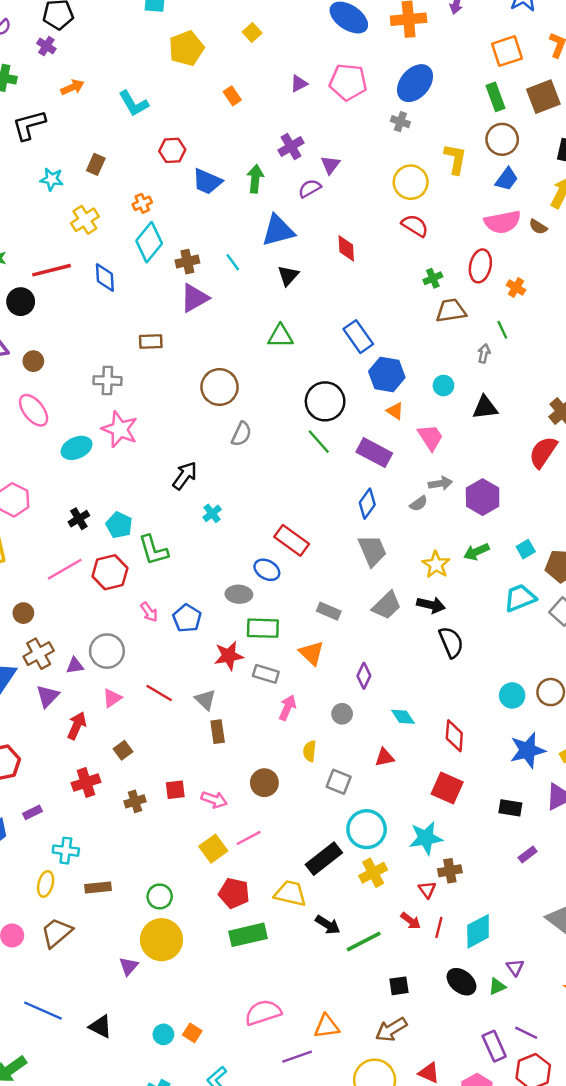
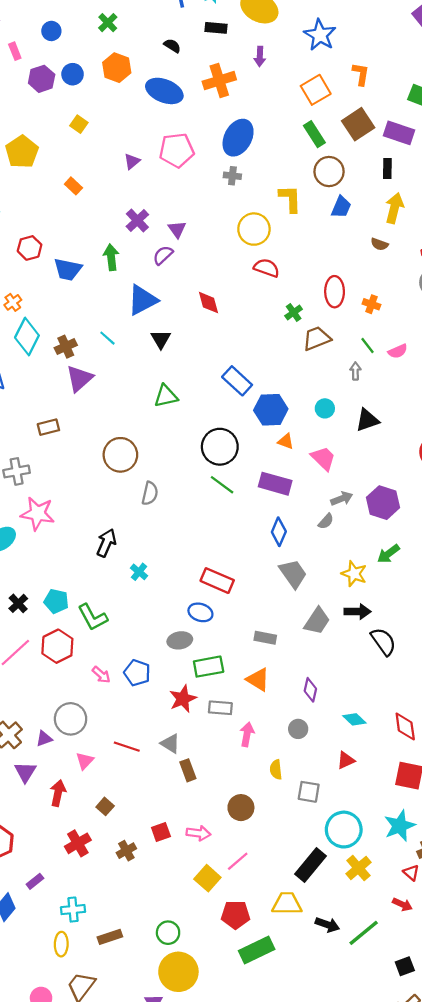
pink semicircle: (502, 222) -> (398, 351), moved, size x0.6

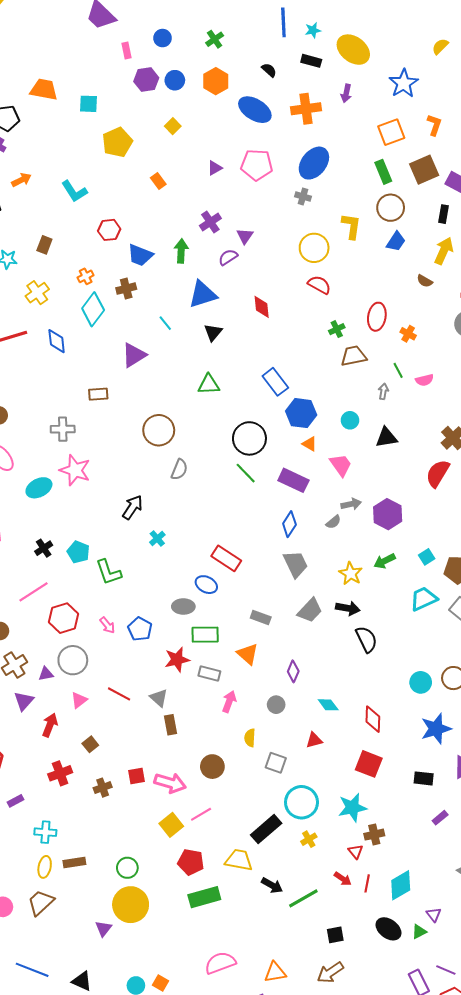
brown cross: (66, 347) -> (126, 289), moved
red hexagon: (57, 646) -> (64, 618), moved
pink arrow: (198, 833) -> (170, 783), size x1.4
yellow cross: (358, 868) -> (309, 839), size x0.7
yellow ellipse: (61, 944) -> (45, 867), moved

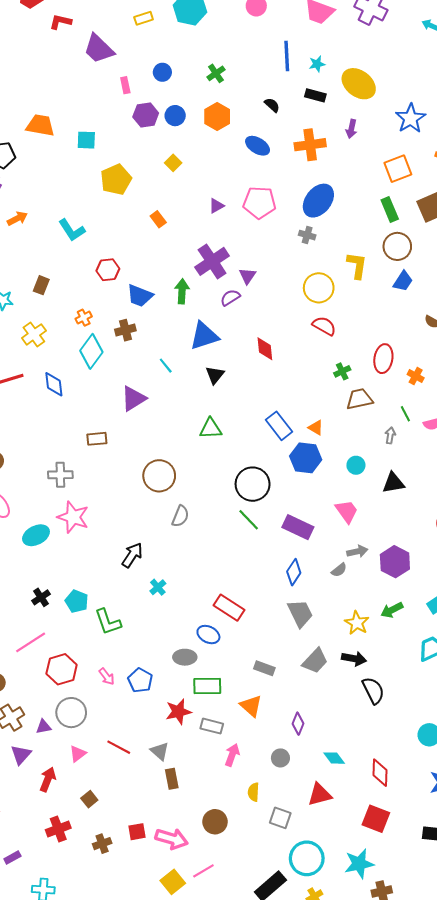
blue ellipse: (255, 110) -> (258, 146), size x0.7
purple cross: (210, 222) -> (212, 261), size x1.5
orange triangle: (310, 444) -> (316, 428), moved
red triangle: (314, 740) -> (320, 795), size x1.4

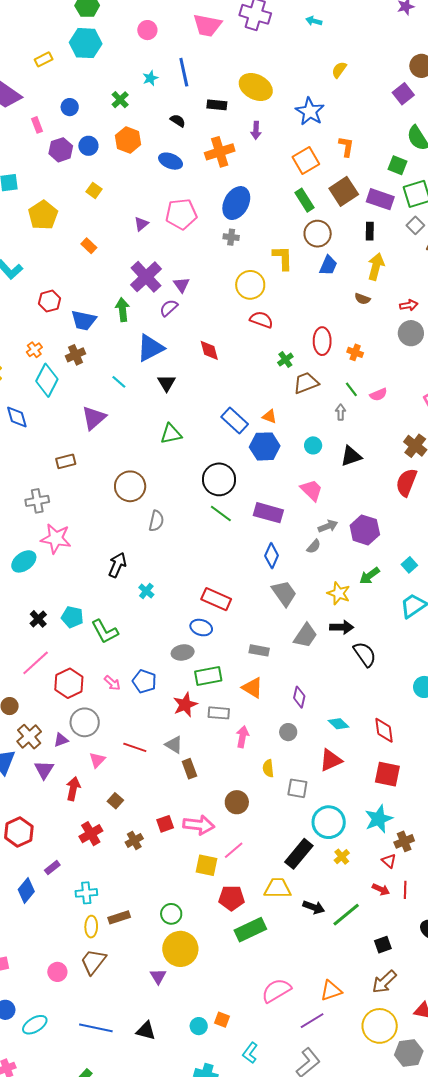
cyan star: (317, 64) -> (150, 78), moved
yellow square: (173, 882) -> (207, 865), turned -30

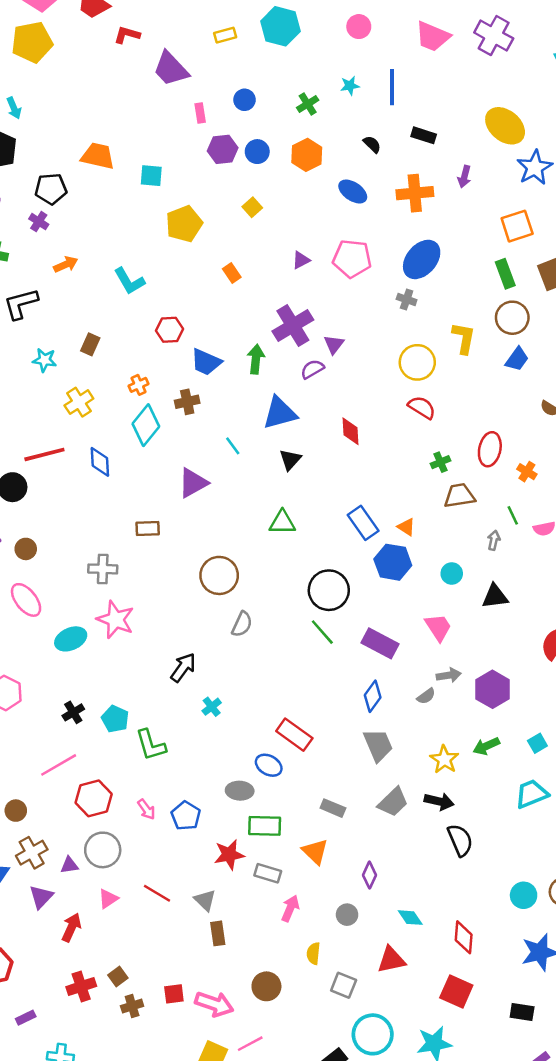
yellow ellipse: (256, 87) -> (505, 126), moved
brown square: (115, 801) -> (118, 976), moved

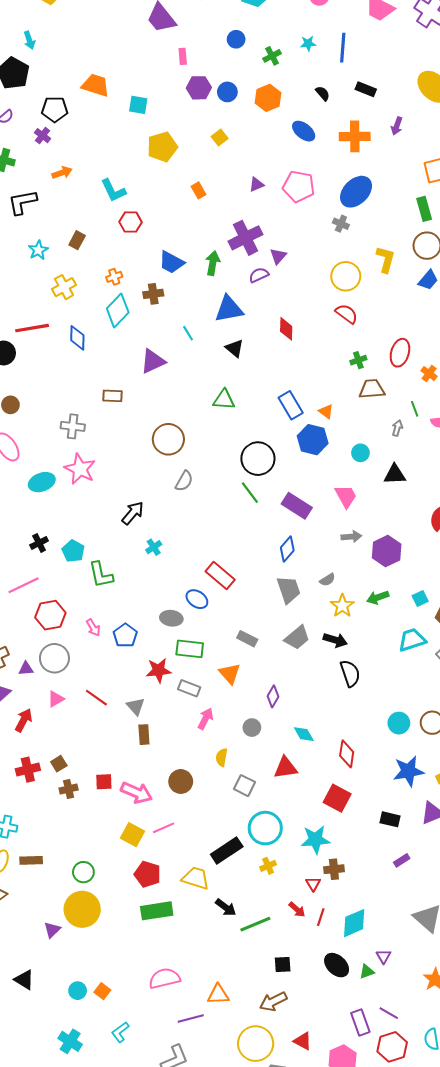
blue circle: (245, 100) -> (236, 39), moved
red hexagon: (170, 330) -> (131, 222), moved
cyan star: (44, 360) -> (38, 250), turned 30
black triangle: (290, 460) -> (235, 348), turned -36
gray semicircle: (426, 696) -> (327, 580), moved

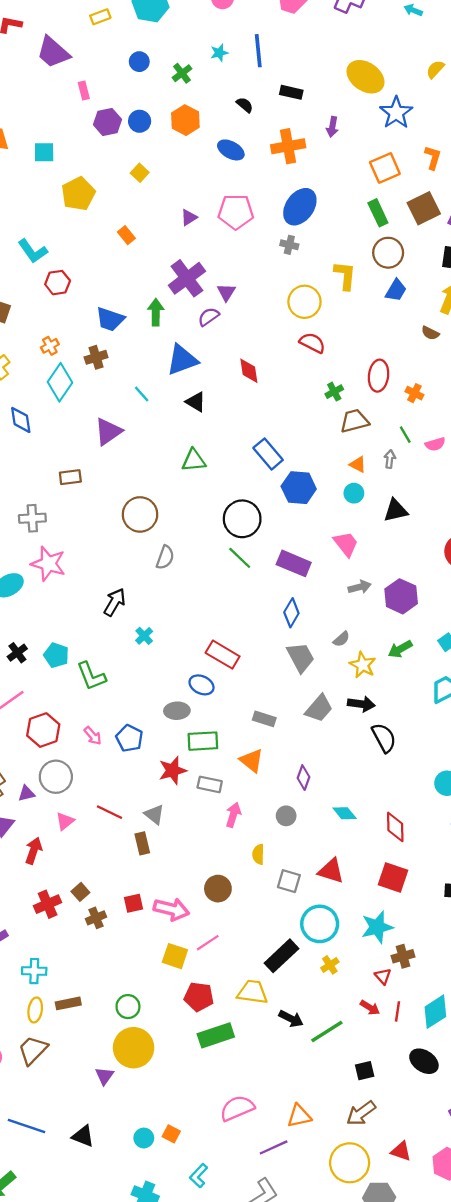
orange triangle: (326, 411) -> (358, 464), moved
brown rectangle: (144, 735) -> (142, 843), moved
red triangle: (285, 768) -> (331, 871), moved, turned 35

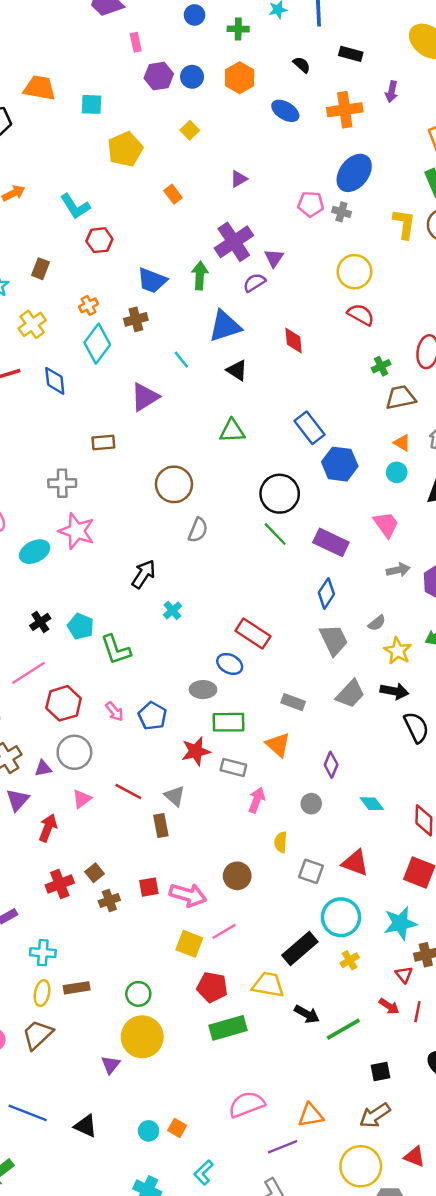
green cross: (182, 73) -> (238, 29), turned 36
pink pentagon: (236, 212) -> (311, 204), moved, size x0.7
yellow L-shape: (345, 276) -> (404, 224), moved

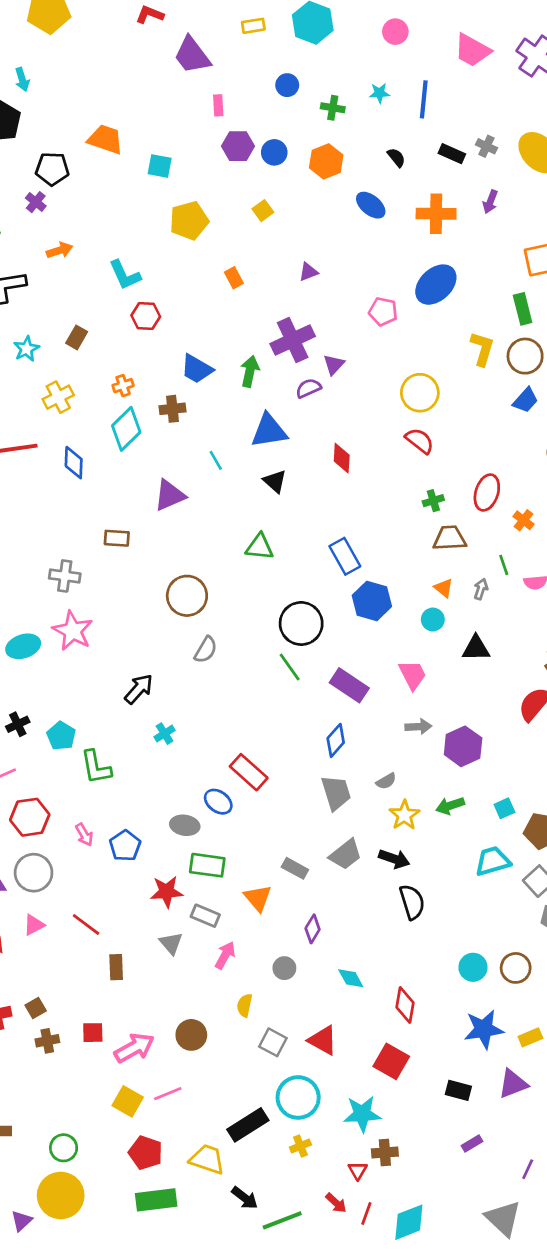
gray cross: (341, 212) -> (486, 146), moved
gray rectangle: (293, 702) -> (295, 868), moved
gray triangle: (175, 796) -> (171, 943), moved
pink arrow: (188, 895) -> (134, 1048), turned -54

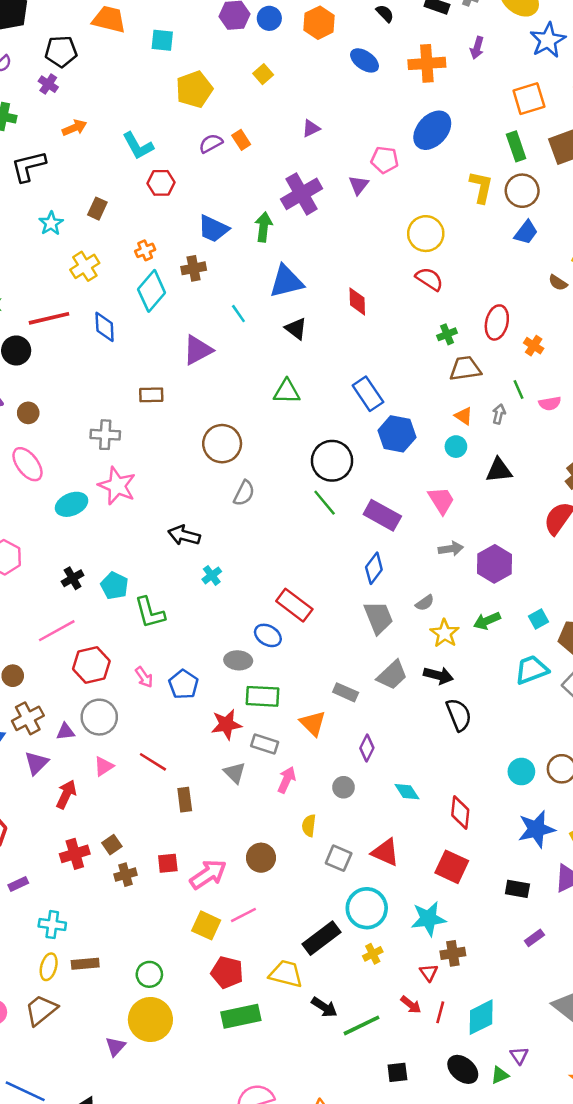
purple triangle: (334, 364) -> (359, 185), moved
purple semicircle: (308, 388) -> (211, 143), moved
black arrow: (139, 689) -> (184, 535), turned -112

